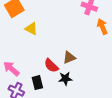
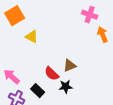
black rectangle: (37, 83) -> (38, 91), turned -32

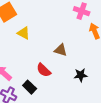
brown triangle: (70, 66) -> (61, 50), moved, turned 40
black star: (66, 87) -> (81, 75), moved

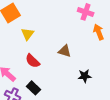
yellow triangle: (24, 33) -> (28, 34), turned 40
red semicircle: (44, 70) -> (33, 61), moved

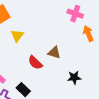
red semicircle: (33, 61) -> (35, 63), moved

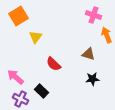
brown triangle: (54, 53) -> (88, 54), moved

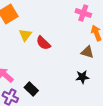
brown triangle: (88, 54) -> (87, 52), moved
red semicircle: (53, 64) -> (43, 43), moved

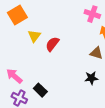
red semicircle: (43, 43) -> (52, 44), turned 84

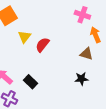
black rectangle: (40, 90) -> (30, 82), moved

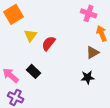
brown triangle: (86, 54) -> (93, 52), turned -48
black rectangle: (30, 82) -> (34, 71), moved

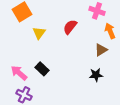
red semicircle: (49, 43) -> (70, 27), moved

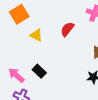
yellow triangle: (39, 33) -> (36, 35), turned -40

